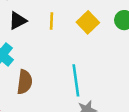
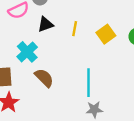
brown semicircle: (25, 82) -> (44, 78), turned -60

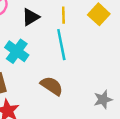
brown semicircle: (44, 78) -> (52, 86), moved
cyan line: (88, 83) -> (61, 45), moved

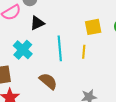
yellow square: (99, 14) -> (93, 27), turned 30
yellow line: (63, 15) -> (84, 52), moved

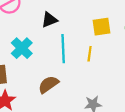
black triangle: (37, 23) -> (49, 20), moved
brown semicircle: (48, 81) -> (48, 85), turned -78

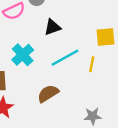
cyan line: (63, 49) -> (65, 58), turned 60

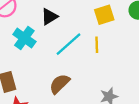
cyan cross: (23, 55) -> (24, 38), moved

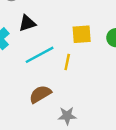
brown semicircle: (60, 84) -> (40, 94), moved

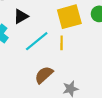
yellow square: (82, 34) -> (69, 17), size x1.4

